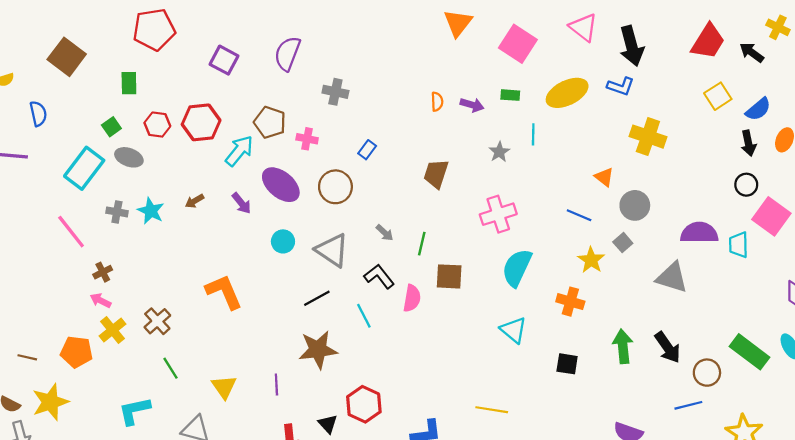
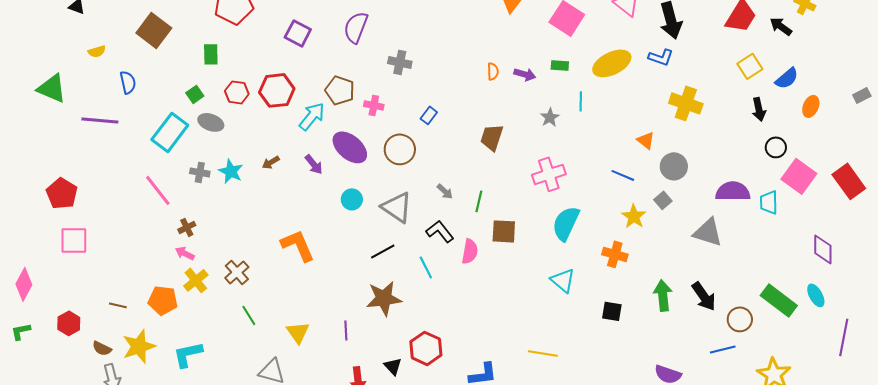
black arrow: (748, 143) -> (759, 109), moved
cyan L-shape: (134, 411) -> (188, 354), moved

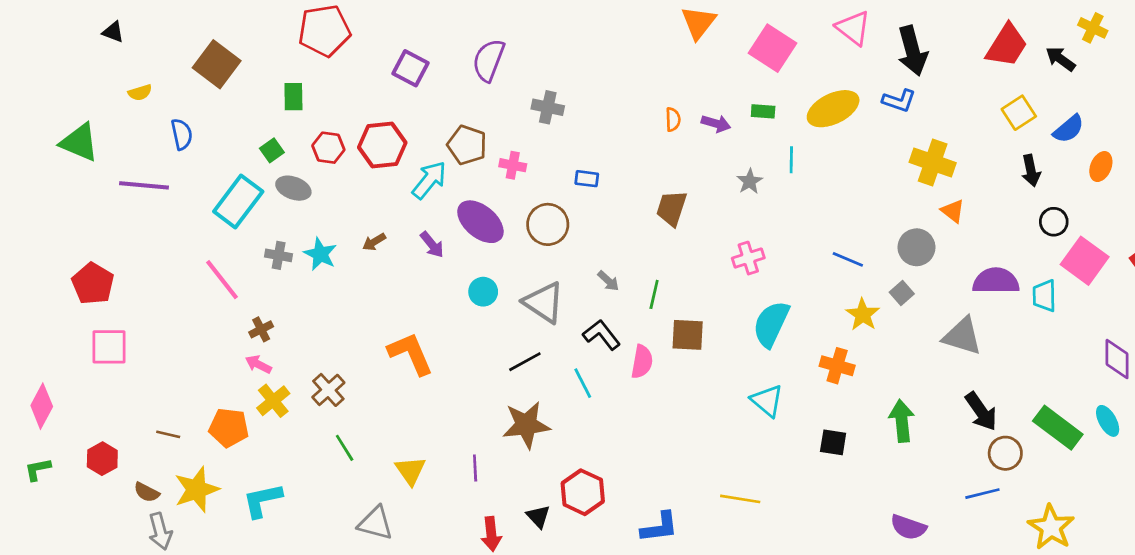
blue rectangle: (429, 115) -> (587, 179), turned 60
orange triangle: (646, 140) -> (953, 211), moved
pink cross: (549, 174) -> (748, 258), size x0.7
black arrow: (704, 296) -> (981, 411), moved

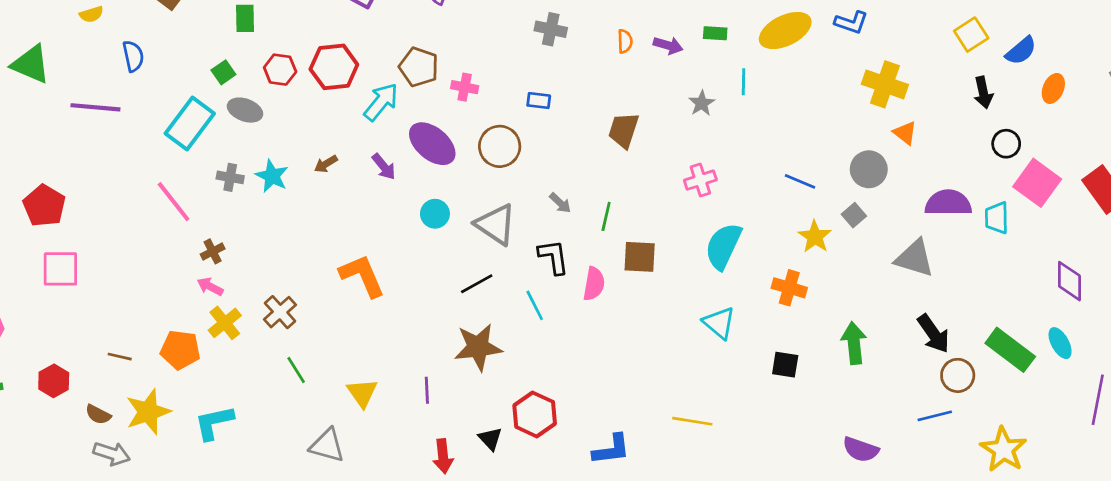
gray cross: (548, 107) -> (551, 29), moved
black L-shape: (602, 335) -> (554, 257), turned 30
gray arrow: (160, 531) -> (112, 454), turned -57

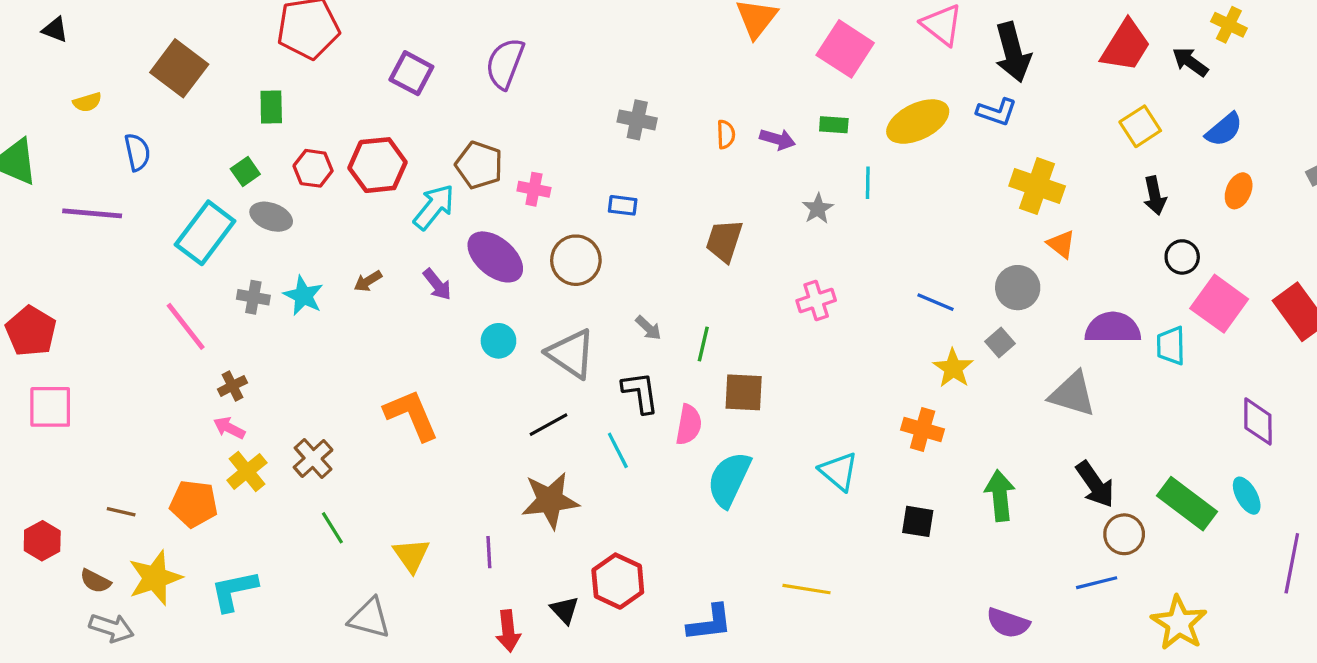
blue semicircle: (1021, 51) -> (1224, 130), moved
cyan semicircle: (723, 246) -> (729, 479), moved

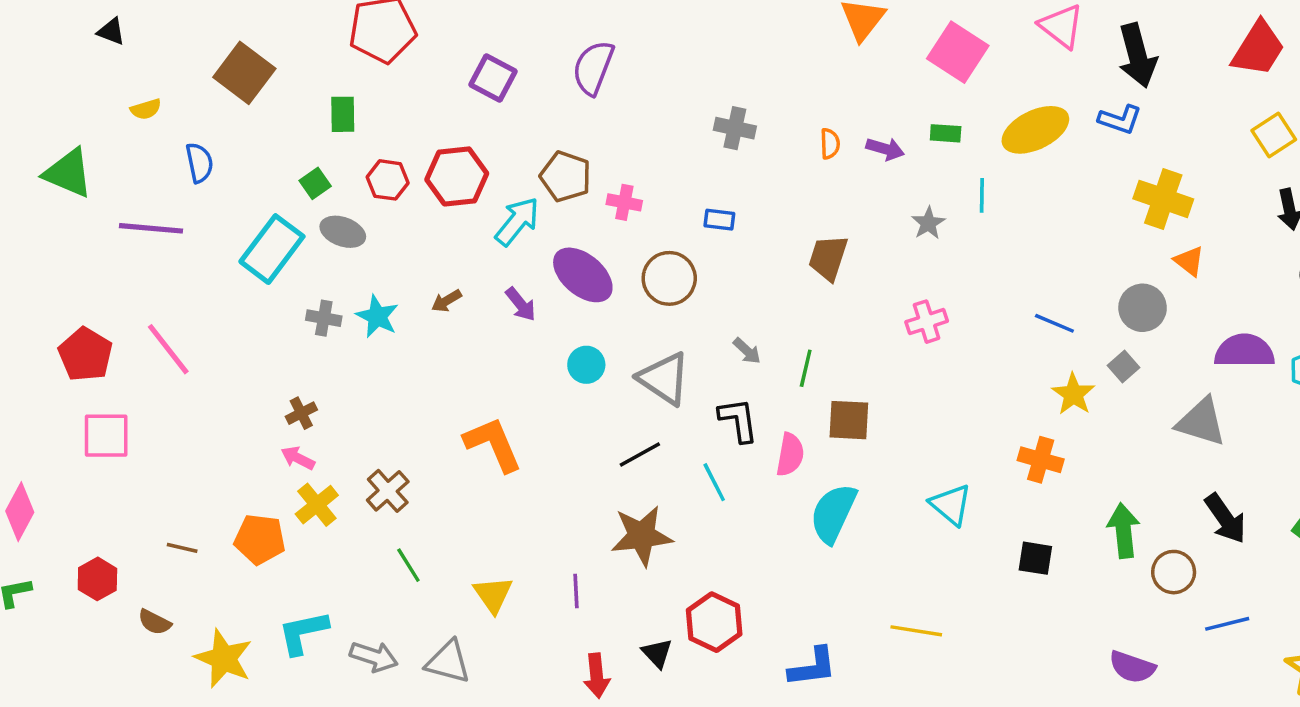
pink line: (186, 326) -> (168, 349), moved
brown circle: (1124, 534) -> (1174, 572), moved
yellow star: (155, 578) -> (224, 658), moved, turned -30
gray arrow: (112, 628) -> (374, 657), moved

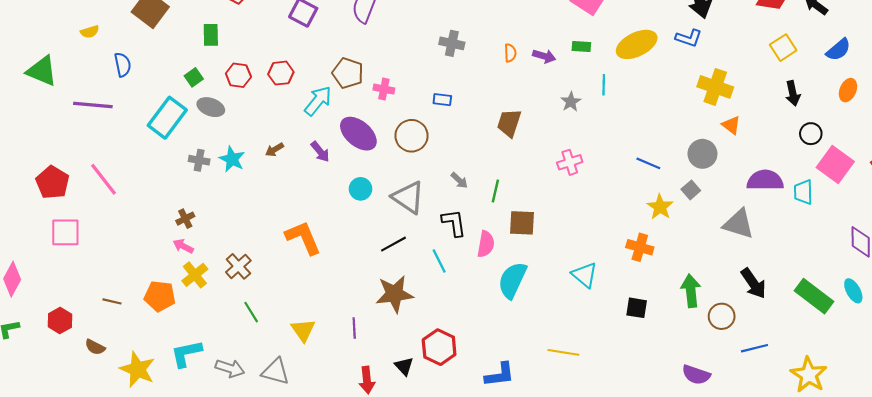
red hexagon: (457, 176) -> (281, 73), size x0.7

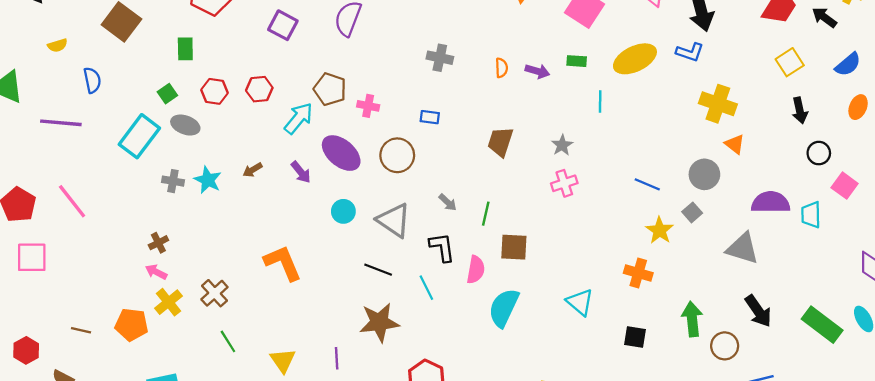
gray star: (571, 102) -> (562, 145), moved
pink square: (835, 164) -> (845, 186), size x0.7
black line: (393, 244) -> (378, 270), turned 50

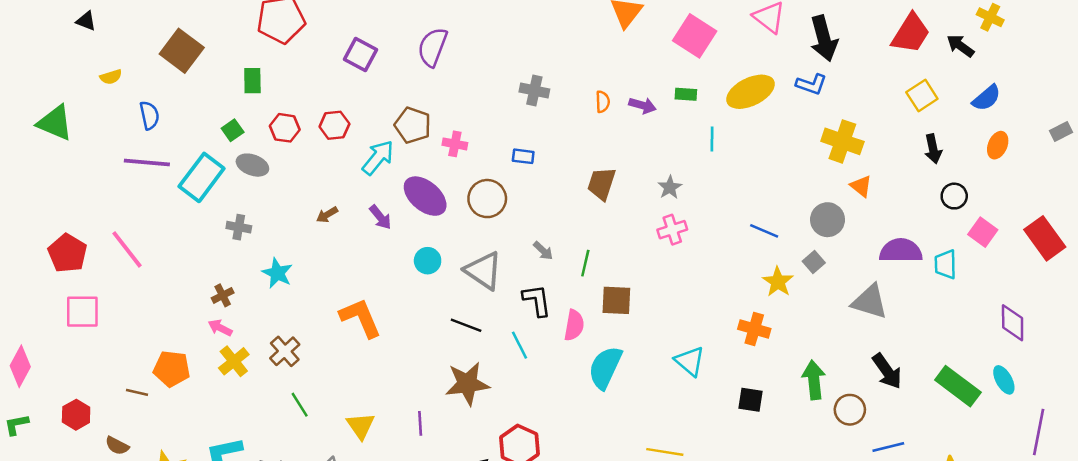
purple line: (61, 123) -> (147, 163), moved
cyan star: (208, 180) -> (277, 273), moved
orange pentagon: (132, 325) -> (172, 369), moved

